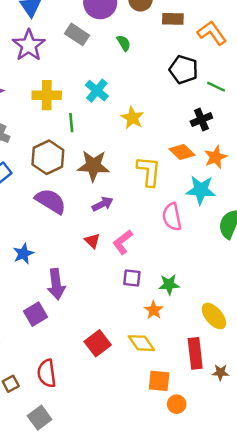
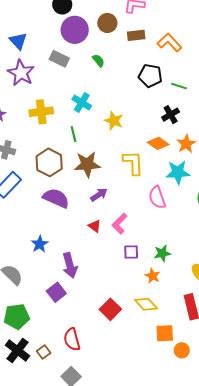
green line: (71, 123) -> (73, 134), moved

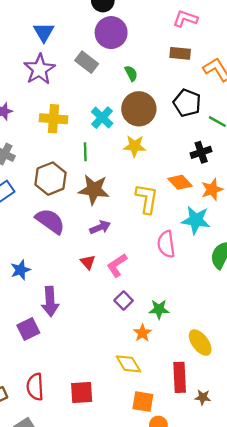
brown circle: (107, 23) -> (139, 109), moved, size x1.5
yellow star: (114, 121) -> (135, 146), turned -30
purple square: (131, 252) -> (124, 301), turned 35
red square: (110, 309) -> (82, 392), moved, turned 30

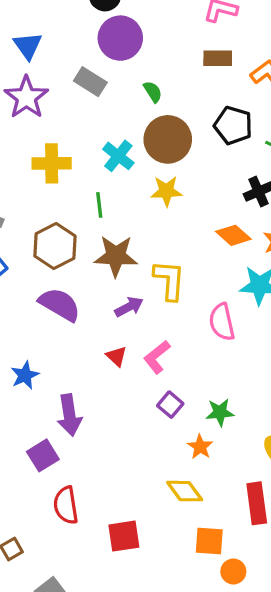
yellow L-shape: (147, 199) -> (169, 280), moved
red semicircle: (35, 387) -> (66, 505), moved

